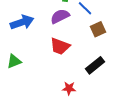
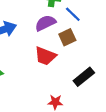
brown square: (98, 29) -> (67, 37), moved

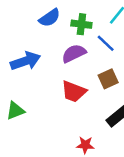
brown square: (67, 37) -> (108, 79), moved

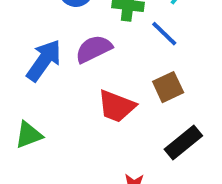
purple semicircle: (74, 53) -> (94, 49), moved
blue arrow: (25, 61) -> (44, 60), turned -36

